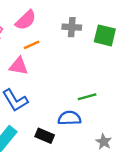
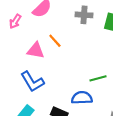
orange line: (32, 45) -> (55, 41), moved, turned 72

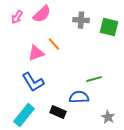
pink arrow: (15, 21) -> (17, 17), moved
pink triangle: (36, 50) -> (36, 53), turned -30

